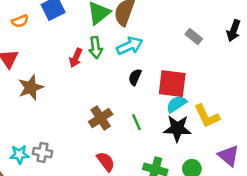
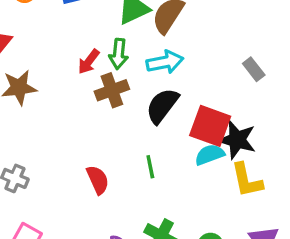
black semicircle: (135, 77) -> (162, 106), size x1.6
brown cross: (101, 118) -> (112, 90), moved
black star: (177, 128) -> (237, 140), moved
red semicircle: (106, 162) -> (98, 180), moved

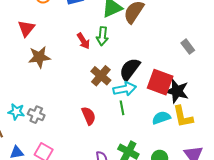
red arrow: (89, 62) -> (83, 41), turned -70
cyan arrow: (165, 62) -> (125, 89), moved
brown cross: (112, 90) -> (101, 76), moved, turned -30
cyan semicircle: (210, 155) -> (161, 118), moved

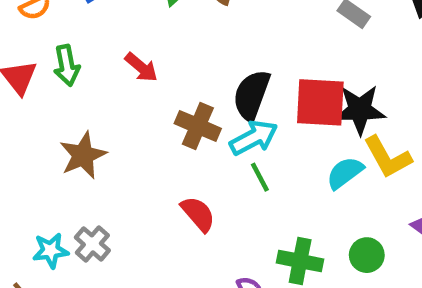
green arrow: (102, 36) -> (67, 65), moved
brown star: (39, 57) -> (83, 155), moved
gray cross: (36, 115) -> (92, 244), turned 35

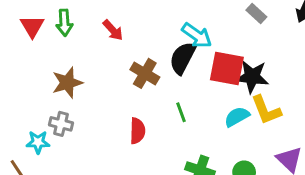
cyan arrow: (254, 138) -> (197, 35), moved, turned 56
red semicircle: (198, 214) -> (137, 131), turned 35
gray cross: (92, 244) -> (61, 124), moved, turned -35

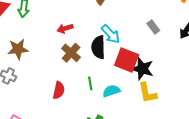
red arrow: (113, 30) -> (65, 29), moved, turned 105
black semicircle: (183, 58) -> (98, 47), turned -40
cyan semicircle: (237, 117) -> (111, 91), moved

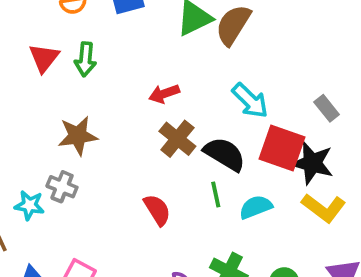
gray rectangle: (153, 27) -> (327, 108), moved
black semicircle: (98, 47) -> (225, 154), moved, turned 125
red semicircle: (59, 90) -> (157, 210), turned -42
yellow L-shape: (148, 93) -> (324, 208), turned -40

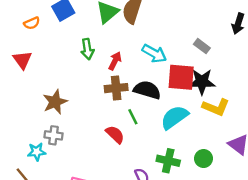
green arrow: (85, 59) -> (87, 49), moved
red arrow: (164, 94) -> (115, 61), moved, turned 150
brown cross: (177, 139) -> (116, 88), turned -30
green line: (216, 194) -> (133, 117), moved
cyan semicircle: (256, 207) -> (174, 117), size x1.4

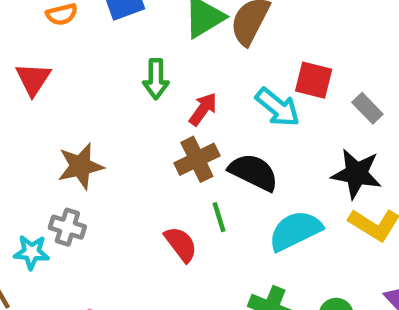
red square: (181, 77) -> (314, 80), moved, size x0.7
brown cross: (116, 88) -> (197, 159), turned -30

